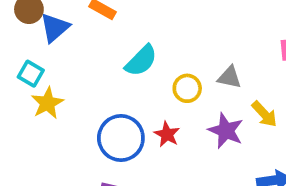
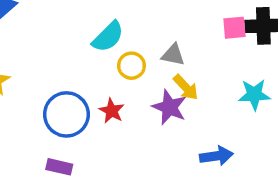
cyan semicircle: (141, 61) -> (108, 37), moved
yellow arrow: (264, 114) -> (186, 87), moved

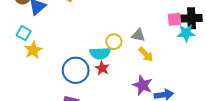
cyan semicircle: (108, 37) -> (100, 53), moved, turned 42
cyan star: (254, 95) -> (186, 33), moved
purple star: (169, 107) -> (143, 85), moved

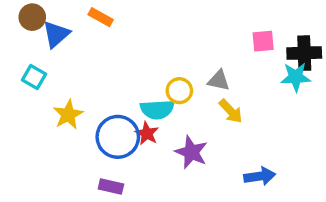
pink square: (174, 19) -> (263, 41), moved
yellow star: (33, 50) -> (68, 115), moved
red star: (102, 68) -> (147, 133), moved
purple star: (143, 85) -> (191, 152), moved

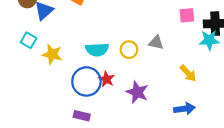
cyan semicircle: (157, 109) -> (97, 50), moved
yellow arrow: (231, 111) -> (188, 73), moved
yellow star: (68, 115) -> (52, 54), moved, turned -30

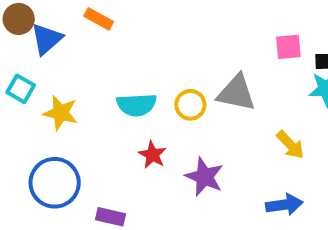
gray triangle: (156, 43) -> (236, 93), size x1.5
blue circle: (86, 81) -> (55, 183), moved

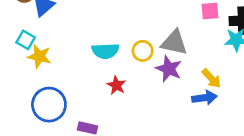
yellow star: (61, 113) -> (39, 56), moved
purple star: (204, 177) -> (169, 69), moved
blue arrow: (284, 205) -> (204, 98), moved

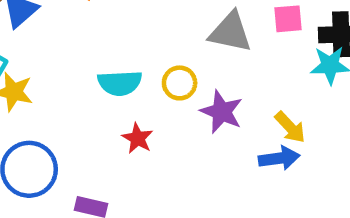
gray triangle: (174, 43) -> (230, 32), moved

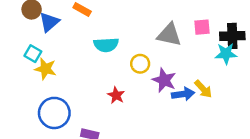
cyan semicircle: (120, 83) -> (106, 45), moved
blue arrow: (279, 158) -> (183, 94), moved

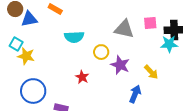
blue triangle: (49, 22) -> (29, 19), turned 30
blue arrow: (183, 94) -> (135, 94), moved, turned -60

